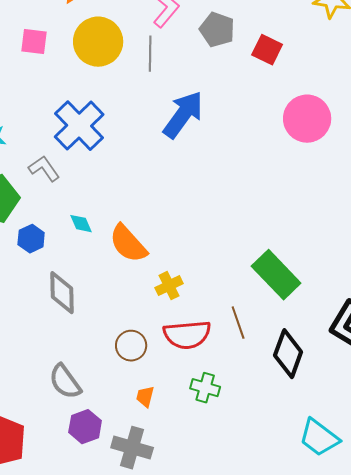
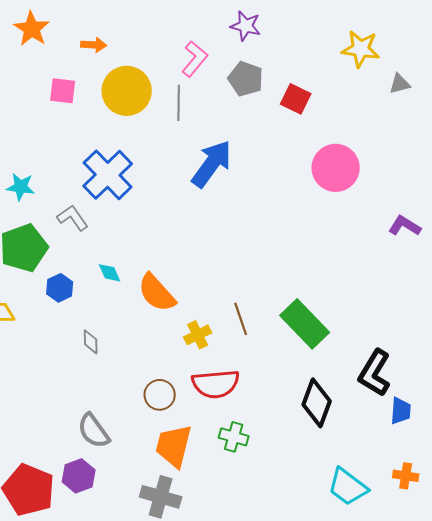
gray diamond: (62, 293) -> (91, 342), size x0.6
brown line: (238, 323) -> (241, 319), moved
orange trapezoid: (145, 397) -> (174, 446), size x2.0
purple hexagon: (85, 427) -> (79, 476), moved

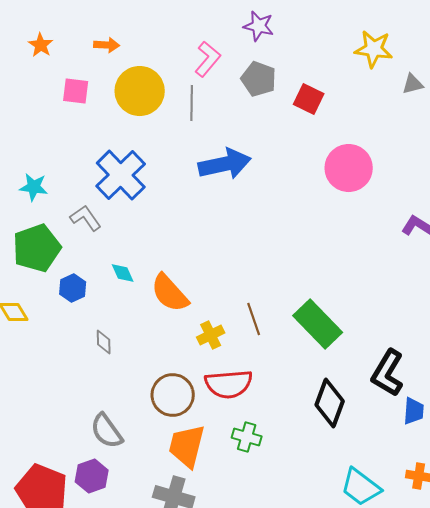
orange star: (32, 29) -> (41, 45), moved, size x0.7
blue arrow: (212, 164) -> (225, 164), turned 42
brown circle: (160, 395) -> (173, 395), size x1.4

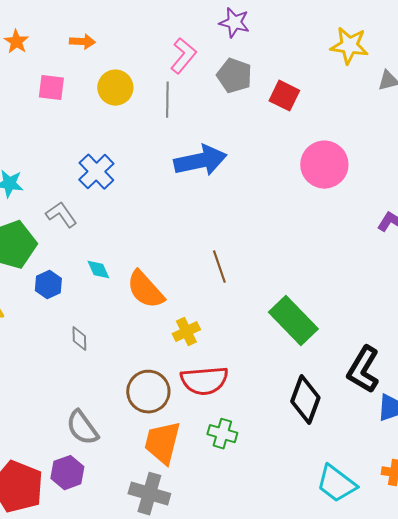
yellow circle: (140, 91) -> (115, 88), size x0.7
blue cross: (121, 175) -> (96, 172), size x0.7
brown line: (254, 319) -> (219, 267), moved

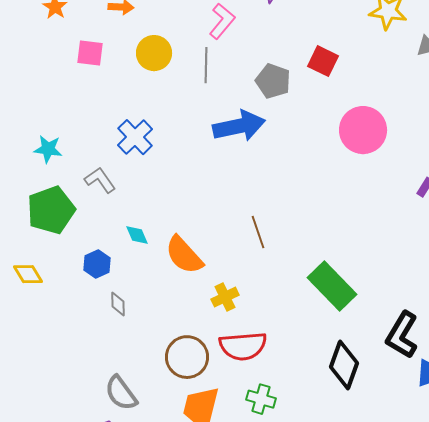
gray pentagon: (234, 76) -> (273, 81), moved
blue hexagon: (48, 285) -> (97, 264), moved

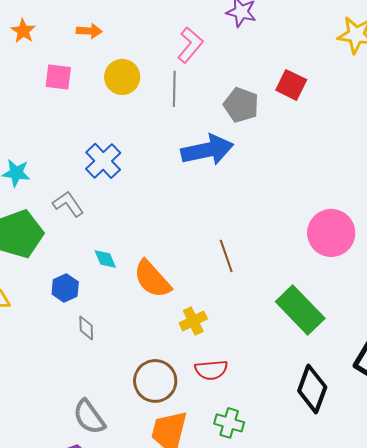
pink circle: (363, 130) -> (331, 233), moved
red semicircle: (243, 346) -> (211, 370), size x0.7

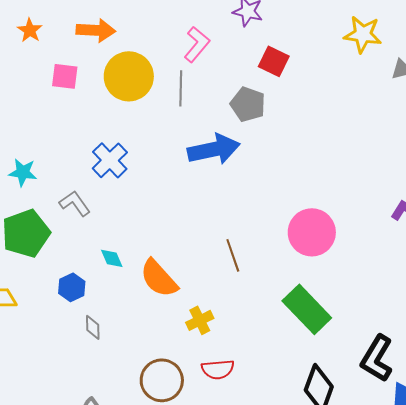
orange arrow: (89, 31) -> (96, 30), size x1.5
yellow circle: (122, 77) -> (129, 76), size x1.4
red square: (291, 85) -> (274, 61), moved
pink circle: (331, 233) -> (312, 232), moved

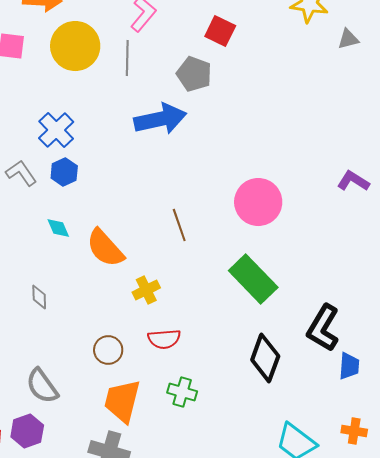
blue hexagon: (72, 287) -> (64, 172), moved
brown circle: (162, 380) -> (108, 350), size x0.7

